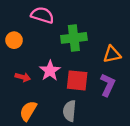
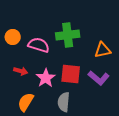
pink semicircle: (42, 15) -> (39, 45), moved
pink star: (50, 71) -> (46, 78), moved
purple L-shape: (108, 85) -> (99, 78), turned 105

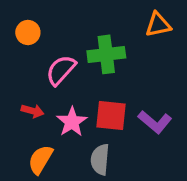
orange circle: (13, 37) -> (28, 32), moved
pink semicircle: (39, 45) -> (61, 70), turned -65
orange triangle: (103, 50) -> (158, 25), moved

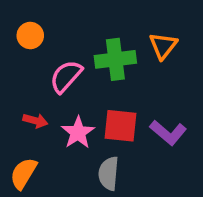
orange triangle: (158, 25) -> (163, 46), moved, turned -40
orange semicircle: (40, 159) -> (23, 173), moved

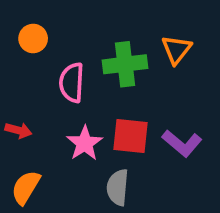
pink semicircle: (66, 76) -> (72, 83), turned -39
red arrow: (35, 121) -> (18, 130), moved

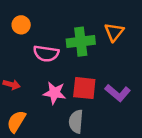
pink semicircle: (72, 83) -> (46, 53), turned -85
pink star: (85, 143) -> (54, 93), turned -30

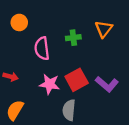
green cross: (81, 42) -> (73, 38), size x0.6
pink semicircle: (46, 53) -> (42, 48), turned 75
red square: (84, 88) -> (77, 80), turned -35

